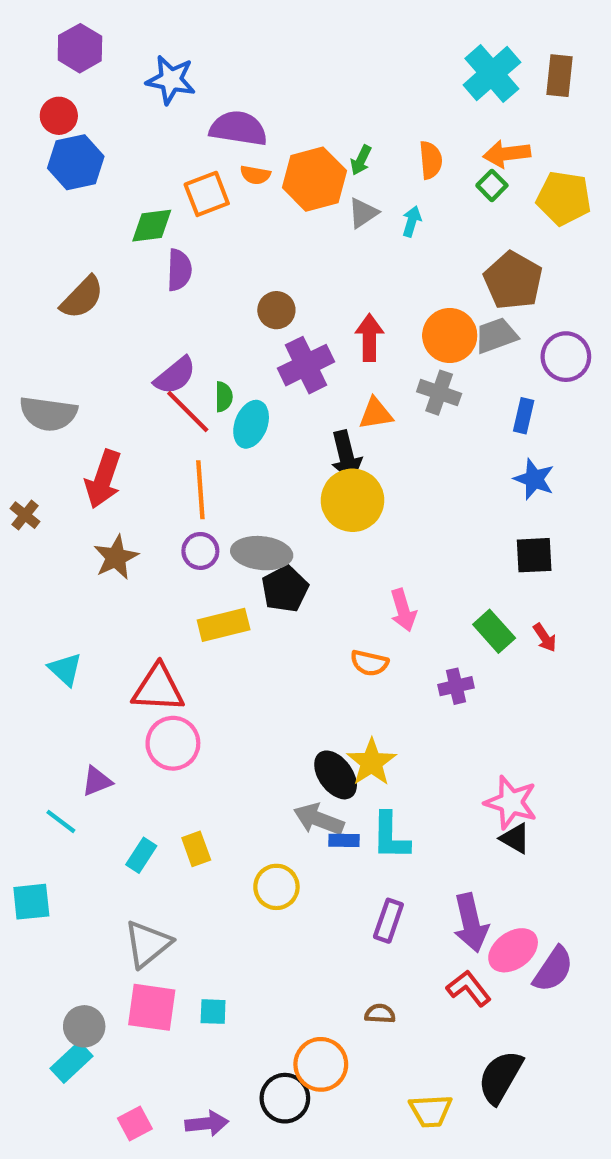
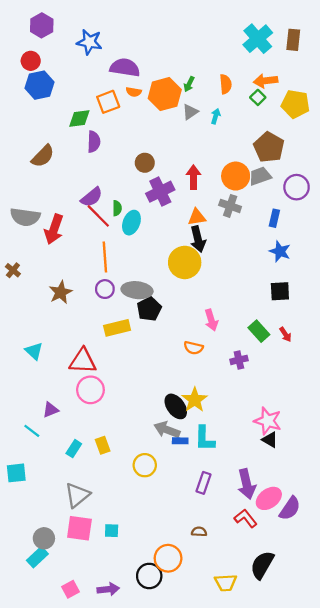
black arrow: (346, 456) -> (198, 239), moved
red arrow: (103, 479) -> (54, 229), moved

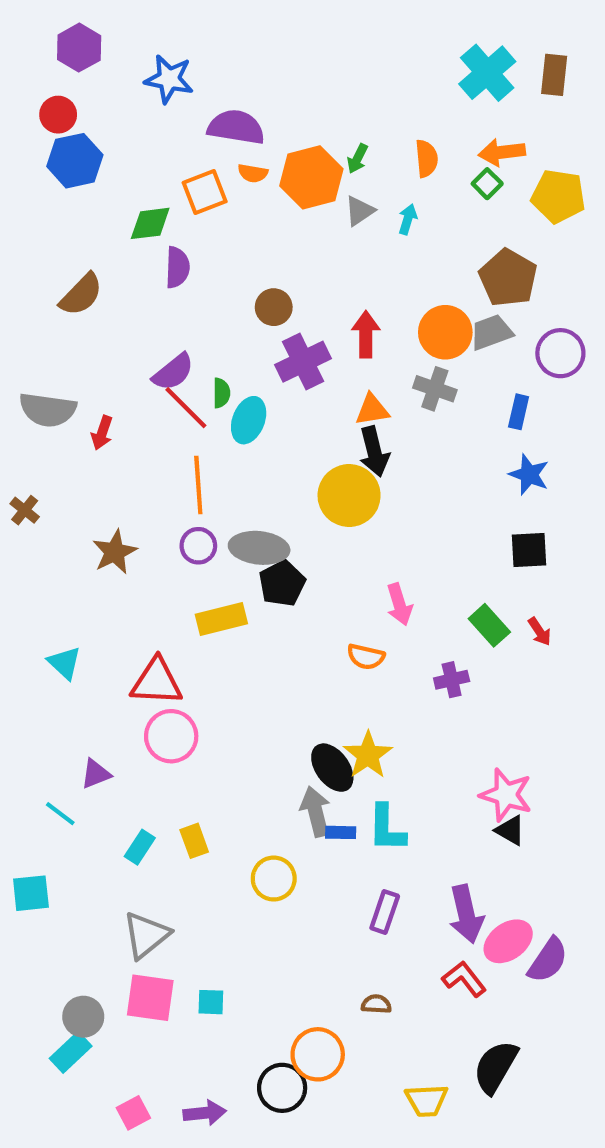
red arrow: (54, 229) -> (102, 433), size x0.6
gray arrow: (167, 430) -> (316, 812), turned 55

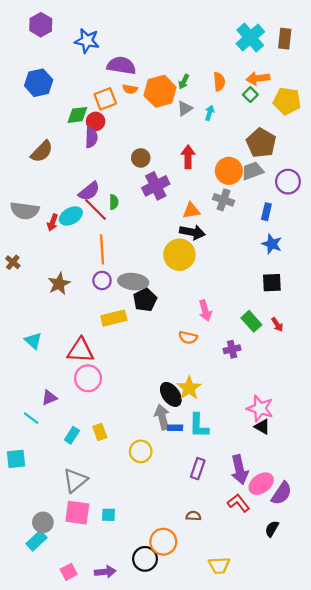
red circle: (58, 115) -> (96, 121), moved
red arrow: (366, 334) -> (188, 157), moved
cyan ellipse: (249, 420) -> (71, 216), moved, turned 40
black arrow: (374, 452) -> (192, 232), turned -65
black semicircle: (496, 1067) -> (272, 529), moved, size x0.6

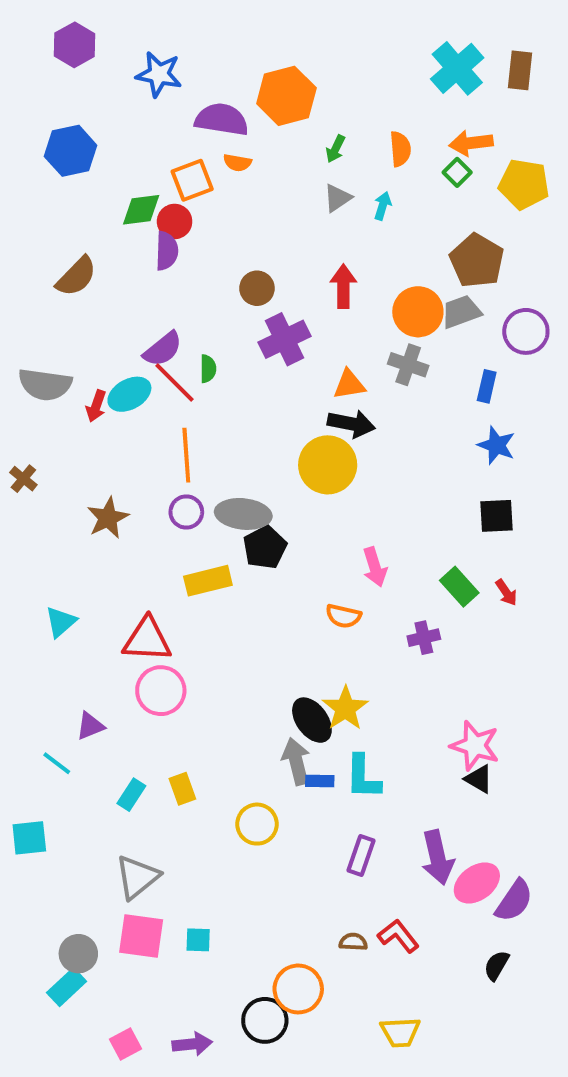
orange hexagon: (160, 91) -> (286, 96), moved
cyan triangle: (33, 341) -> (61, 622), turned 36
red L-shape: (239, 503) -> (398, 936), moved

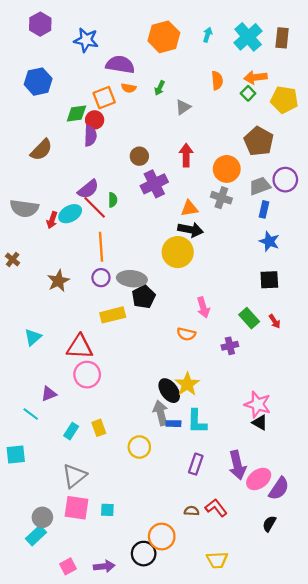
orange hexagon: (286, 96) -> (164, 37), moved
green arrow: (336, 149) -> (160, 88), moved
cyan arrow: (383, 206) -> (208, 35), moved
gray trapezoid: (461, 312) -> (260, 186), moved

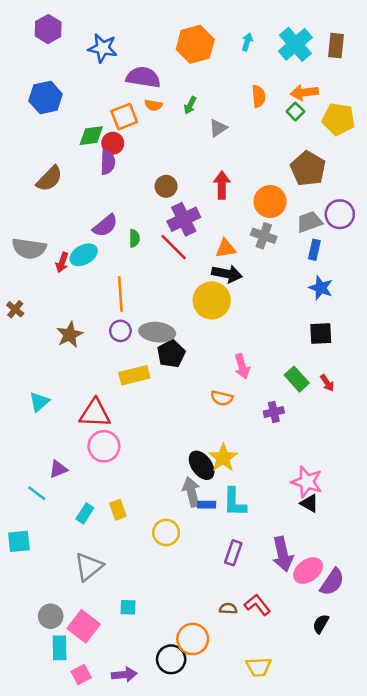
red line: (95, 207) -> (174, 247), moved
pink square: (76, 508) -> (84, 626), moved, turned 30
cyan rectangle: (36, 535) -> (60, 648), moved, turned -48

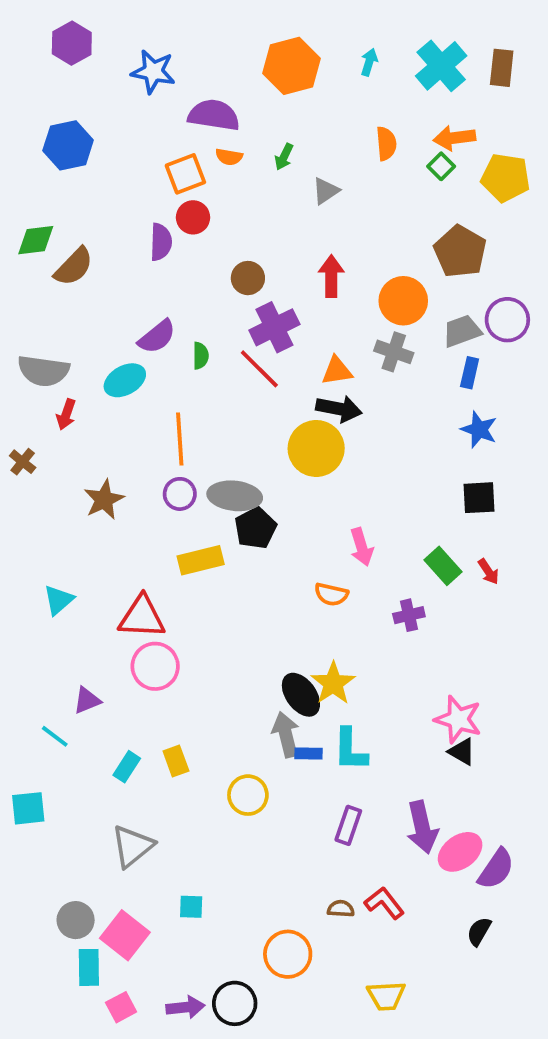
green diamond: (91, 136) -> (36, 240), moved
red circle: (113, 143) -> (193, 217), moved
red arrow: (62, 262) -> (66, 414), moved
black circle: (171, 659) -> (235, 1003), moved

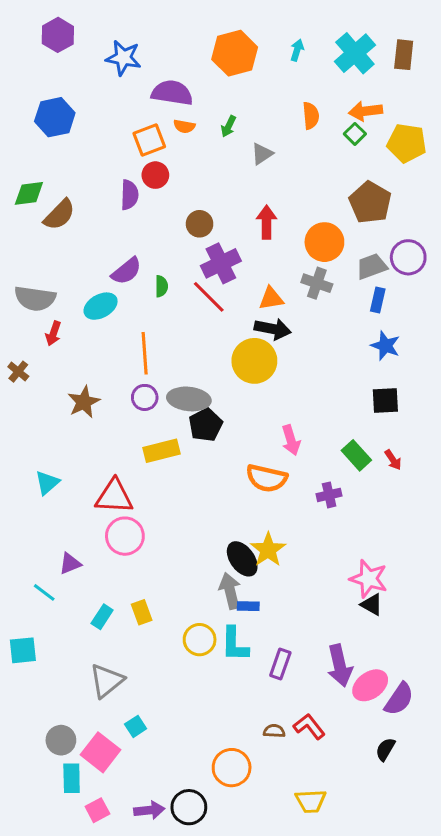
orange semicircle: (331, 594) -> (267, 478), size x1.5
cyan L-shape: (350, 750) -> (235, 644), moved
cyan square: (191, 907) -> (136, 726), moved, turned -35

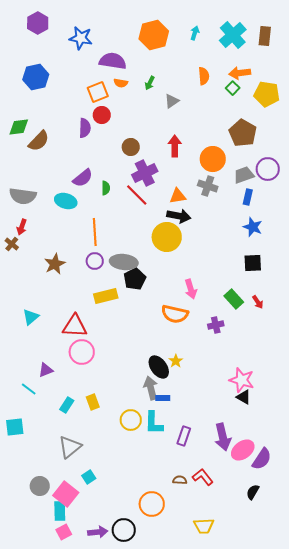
cyan ellipse: (101, 306) -> (66, 201), turned 45
red arrow: (53, 333) -> (22, 227), moved
yellow star: (268, 550) -> (176, 361), size x0.6
cyan rectangle: (72, 778) -> (60, 511), moved

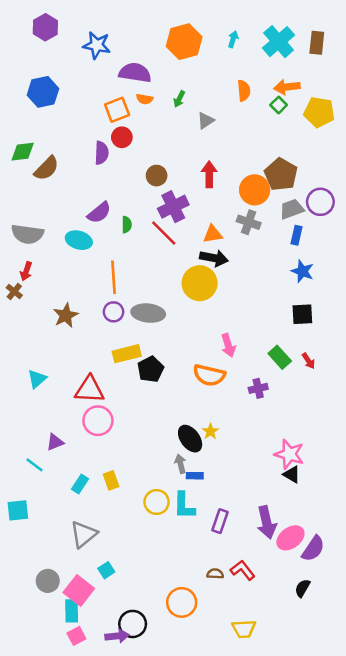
brown pentagon: (243, 133) -> (281, 174), moved
black pentagon: (135, 279) -> (151, 369), moved
gray arrow: (151, 388) -> (180, 464), size x0.7
black circle: (124, 530) -> (133, 624), moved

